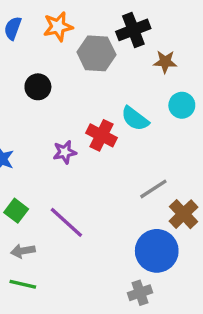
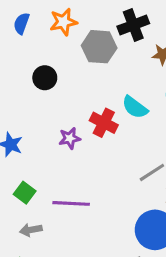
purple line: (66, 222) -> (71, 203), turned -39

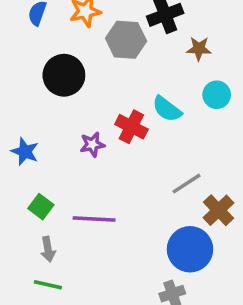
black circle: (45, 78) -> (64, 75), size x1.5
gray arrow: (31, 230) -> (48, 249), turned -90

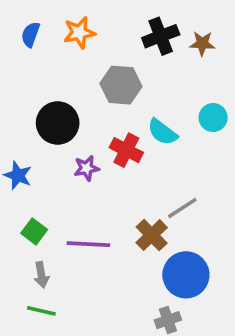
gray hexagon: (126, 40) -> (121, 85), moved
brown star: (199, 49) -> (202, 43), moved
black circle: (64, 75) -> (58, 123), moved
brown cross: (218, 210) -> (152, 235), moved

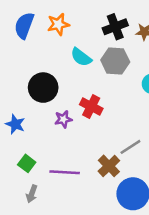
blue semicircle: (30, 34) -> (24, 26), size x1.5
gray hexagon: (121, 85) -> (115, 61), moved
cyan semicircle: (162, 132) -> (81, 57), moved
gray arrow: (41, 275) -> (32, 194), turned 30

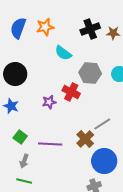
gray hexagon: (115, 61) -> (90, 73), moved
black circle: (43, 88) -> (15, 74), moved

